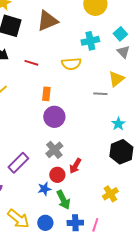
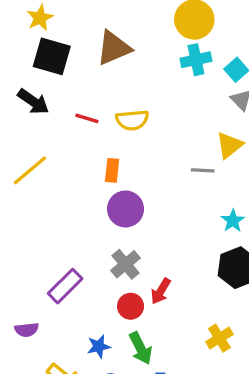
cyan cross: (90, 41) -> (196, 60), moved
yellow semicircle: (71, 64) -> (132, 120), moved
blue star: (44, 189) -> (99, 346), moved

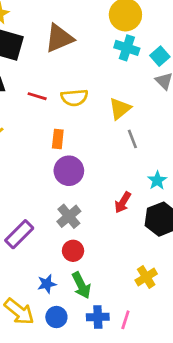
cyan cross: (196, 60) -> (127, 48), turned 30
yellow triangle: (229, 145) -> (120, 109), moved
gray line: (203, 170) -> (132, 139), turned 66
red arrow: (161, 291) -> (123, 202), moved

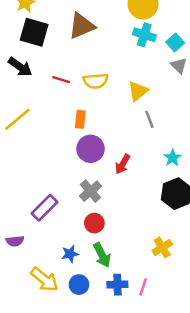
red arrow: (123, 202) -> (123, 164), moved

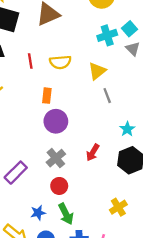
cyan cross: (144, 35) -> (107, 35), moved, turned -36
red line: (61, 80) -> (30, 61), turned 64
red arrow: (123, 164) -> (93, 152), moved

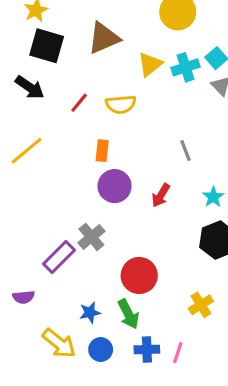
red line: (30, 61) -> (79, 103), turned 48
yellow triangle: (97, 71) -> (150, 64), moved
red arrow: (93, 152) -> (161, 195), moved
gray cross: (56, 158) -> (91, 237), moved
red circle: (59, 186) -> (139, 275), moved, size x1.5

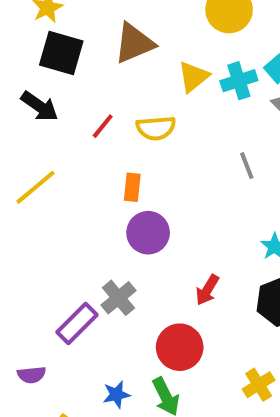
gray line: (185, 151) -> (247, 166), moved
red arrow: (161, 195) -> (207, 290), moved

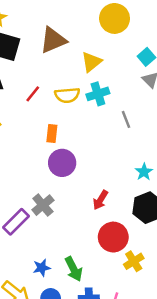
cyan cross: (239, 81) -> (98, 94), moved
red circle: (180, 347) -> (113, 237), moved

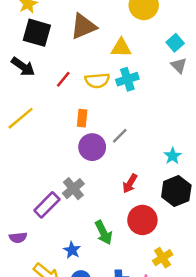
yellow triangle: (91, 62) -> (121, 48), turned 40
gray line: (126, 119) -> (120, 136), moved, turned 66
yellow cross: (134, 261) -> (163, 258), moved
blue star: (42, 268) -> (72, 250), turned -30
green arrow: (74, 269) -> (103, 233), moved

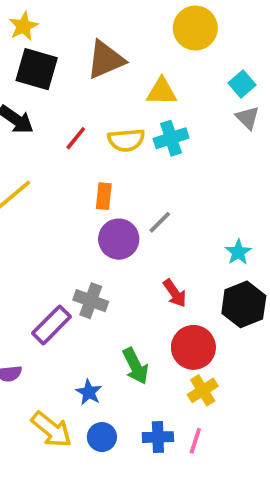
red arrow: (130, 184) -> (175, 293), turned -66
gray cross: (73, 189) -> (91, 301), turned -30
yellow cross: (163, 258) -> (203, 390), moved

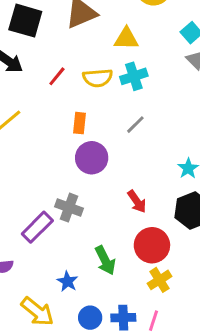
gray line: (160, 222) -> (135, 125), moved
blue circle: (102, 437) -> (90, 318), moved

